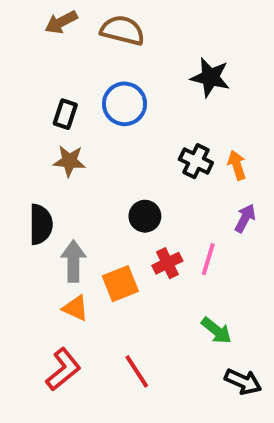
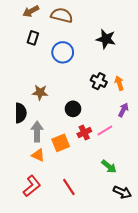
black rectangle: (65, 114) -> (33, 38), moved
brown star: (69, 161) -> (40, 92), moved
pink line: (208, 259) -> (105, 130), turned 42

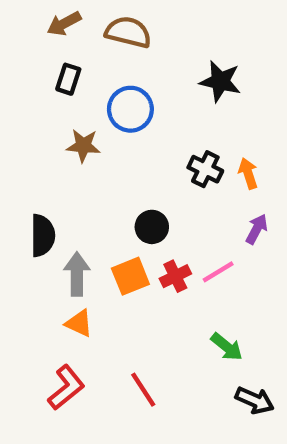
brown star: (40, 92) -> (83, 146), moved
orange square: (61, 143) -> (130, 276), moved

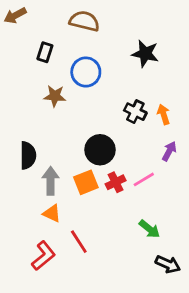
brown arrow: (64, 24) -> (15, 15), moved
black circle: (152, 227) -> (100, 150), size x1.4
red line: (143, 390) -> (79, 242), moved

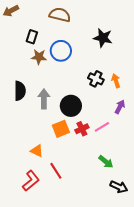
brown star: (55, 96) -> (39, 57), moved
black semicircle: (28, 155) -> (20, 91), moved
gray arrow: (51, 181) -> (44, 99), moved

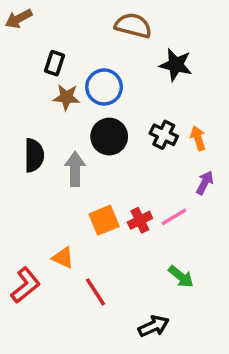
brown semicircle: (60, 15) -> (133, 26), moved
black circle: (71, 106) -> (109, 137), moved
red L-shape: (31, 181) -> (25, 285), moved
black arrow: (119, 187) -> (154, 326), moved, turned -48

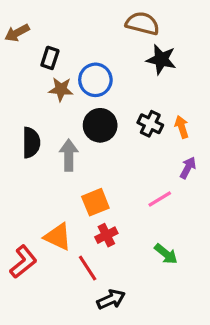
brown arrow: (19, 19) -> (17, 33), moved
brown semicircle: (133, 26) -> (142, 23), moved
red cross: (140, 220) -> (106, 235), moved
orange triangle: (63, 258) -> (58, 237), size x1.4
black arrow: (154, 326) -> (111, 299), moved

